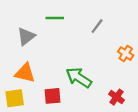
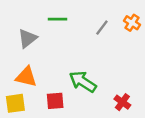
orange cross: (126, 54) -> (132, 23), moved

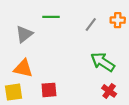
orange cross: (132, 23) -> (118, 20), turned -32
green arrow: (83, 82) -> (103, 62), moved

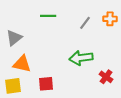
gray triangle: (24, 34) -> (14, 38), moved
green arrow: (103, 62) -> (81, 58), moved, turned -40
red cross: (109, 91) -> (106, 77), moved

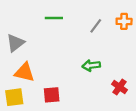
green arrow: (81, 58) -> (91, 66), size x0.7

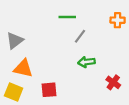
green line: (54, 18) -> (67, 17), moved
gray line: (96, 26) -> (80, 36), moved
yellow square: (14, 97) -> (14, 92), turned 30

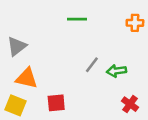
gray line: (80, 36) -> (92, 65), moved
green arrow: (86, 62) -> (116, 71), moved
red cross: (113, 82) -> (130, 104), moved

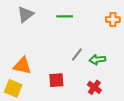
gray triangle: (17, 46) -> (26, 14), moved
red square: (56, 103) -> (56, 80), moved
red cross: (130, 104) -> (94, 87), moved

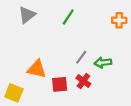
green line: (65, 16) -> (68, 17), turned -56
orange triangle: (22, 66) -> (37, 69), moved
red cross: (94, 87) -> (83, 81), moved

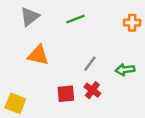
green line: (68, 17) -> (76, 19), turned 35
green arrow: (103, 63) -> (125, 70), moved
orange triangle: (37, 69) -> (38, 55), moved

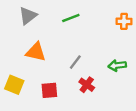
gray line: (90, 64) -> (75, 62), moved
red square: (66, 94) -> (49, 90), moved
yellow square: (15, 103) -> (14, 85), moved

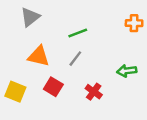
green line: (71, 18) -> (78, 33), moved
gray line: (75, 62) -> (75, 59), moved
red square: (49, 90) -> (53, 87), moved, turned 36

